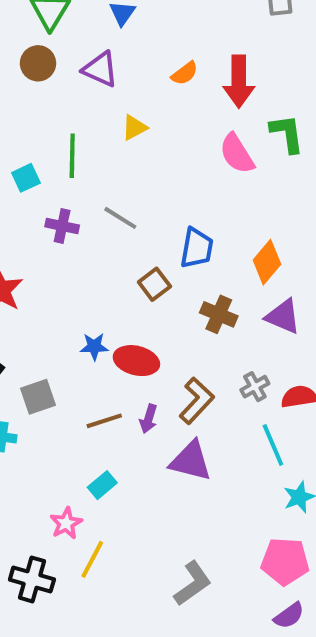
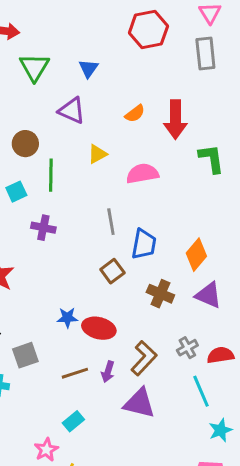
brown circle: (38, 63) -> (25, 144), moved
pink semicircle: (237, 154) -> (142, 174), moved, turned 112
gray line: (120, 218) -> (111, 222), moved, turned 48

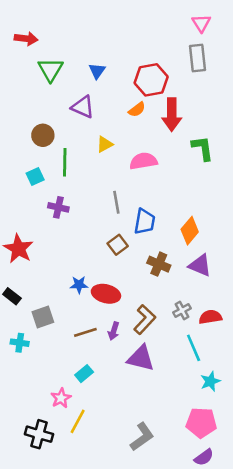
red hexagon: (148, 30) -> (151, 80), moved

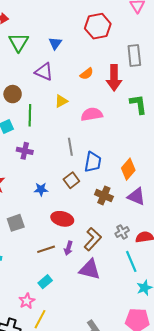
gray rectangle: (197, 58) -> (134, 55), moved
red hexagon: (151, 80) -> (98, 26), moved
blue star: (79, 285) -> (41, 189), moved
gray square: (43, 317) -> (16, 223), moved

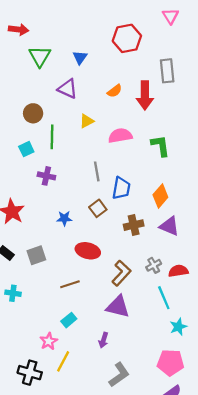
green L-shape: (138, 104) -> (160, 146), moved
brown cross: (104, 195) -> (134, 225), turned -36
purple arrow: (68, 248) -> (103, 340), moved

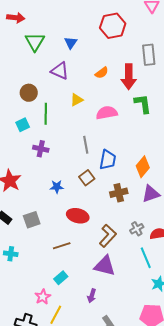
green L-shape: (160, 146) -> (143, 104), moved
purple triangle: (169, 226) -> (151, 194), turned -42

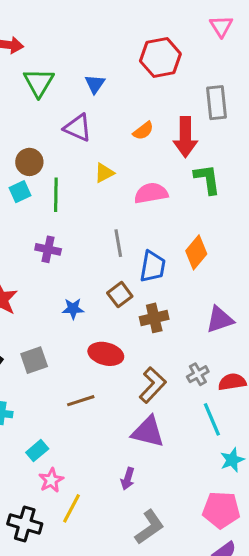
cyan square: (23, 125) -> (20, 192), moved
orange diamond: (143, 167) -> (196, 252), moved
brown cross: (119, 193) -> (154, 318), moved
cyan rectangle: (61, 278) -> (37, 451), moved

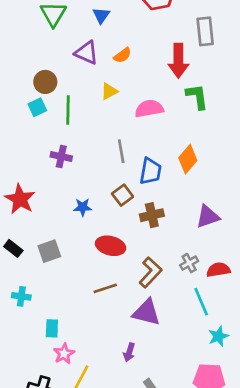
orange semicircle: (143, 131) -> (123, 55), moved
brown line: (81, 401) -> (105, 288), moved
cyan rectangle: (37, 451) -> (52, 328), turned -48

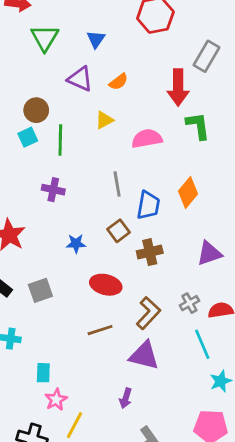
gray rectangle: (205, 31) -> (206, 56), turned 36

